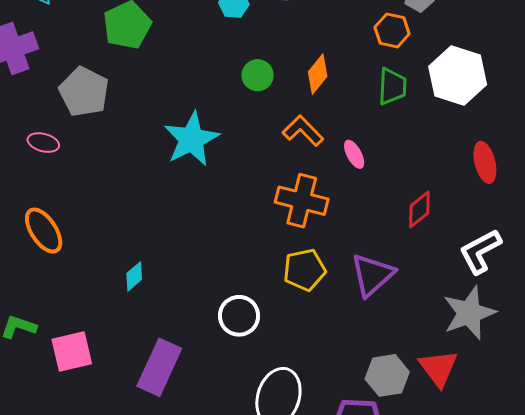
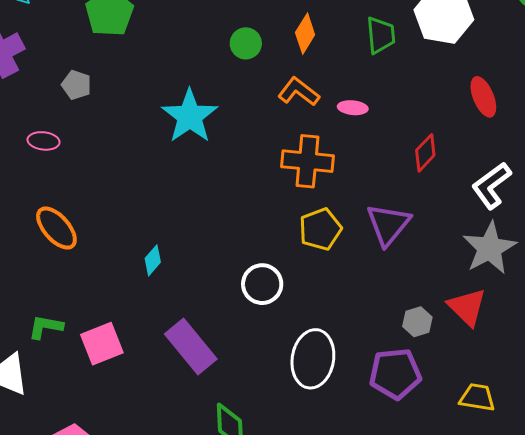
gray pentagon: (84, 92) -> (76, 85), size x0.6
pink ellipse: (354, 154) -> (353, 108), turned -48
purple rectangle: (159, 367) -> (191, 347), turned -56
gray hexagon: (387, 375) -> (417, 322), size x0.7

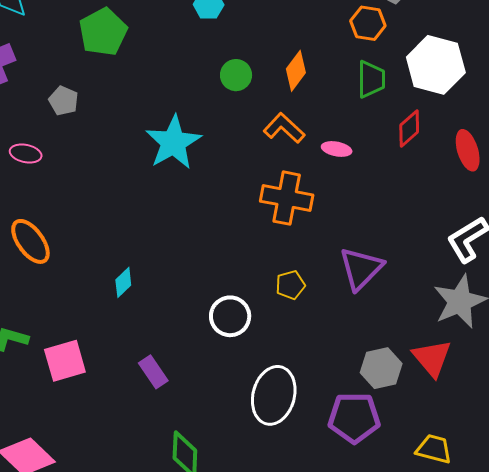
red diamond: (425, 153) -> (409, 128), moved
yellow pentagon: (320, 229) -> (290, 285), moved, size x0.7
gray hexagon: (417, 322) -> (381, 368), size x1.4
purple rectangle: (191, 347) -> (153, 372), size x0.6

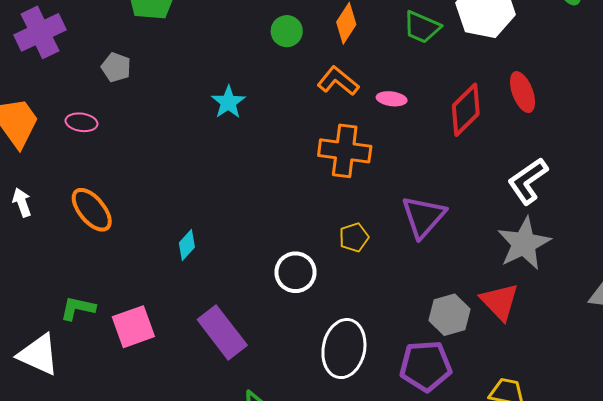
green trapezoid: (371, 79) -> (422, 27), turned 117
red diamond: (409, 128) -> (466, 110), moved, size x1.4
cyan star: (173, 142) -> (228, 102), size x0.6
purple rectangle: (153, 372) -> (222, 332), size x1.6

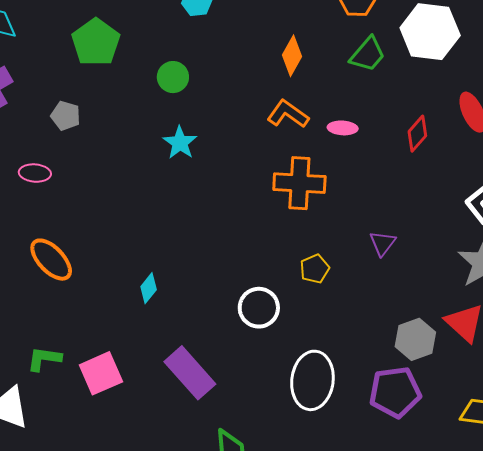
green trapezoid: (422, 27) -> (368, 54), turned -69
green circle: (287, 31) -> (173, 77), moved
red diamond: (466, 110) -> (417, 134), size x0.7
purple triangle: (423, 217) -> (382, 243), size x0.6

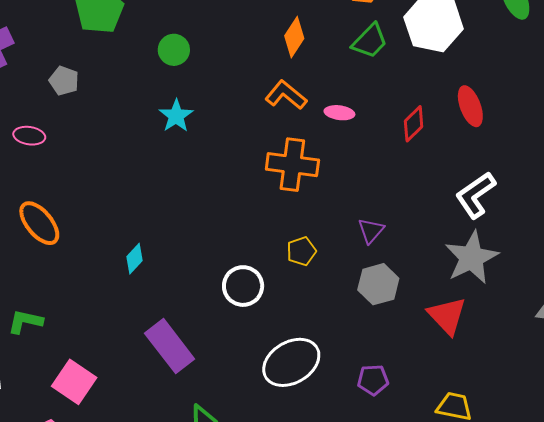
gray hexagon: (415, 339) -> (378, 284), moved
pink square: (101, 373) -> (74, 382), moved, turned -36
white ellipse: (312, 380) -> (291, 362), turned 48
purple pentagon: (395, 392) -> (373, 380), size x0.6

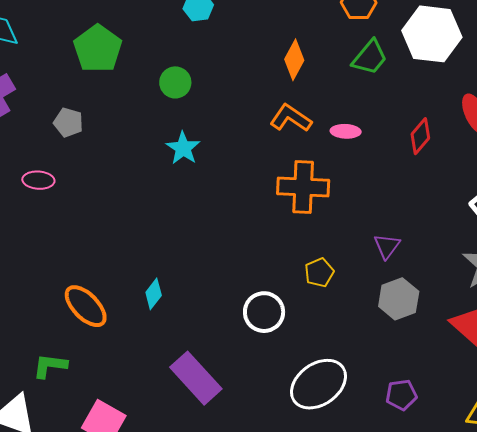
orange ellipse: (39, 223) -> (86, 306), moved

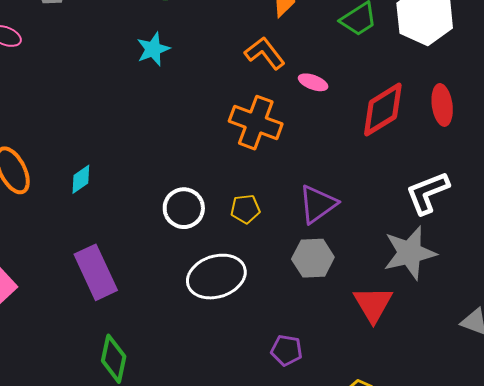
red diamond: (420, 136) -> (383, 110), size x1.6
purple triangle: (387, 246) -> (318, 204), size x1.5
white circle: (264, 312) -> (184, 208), moved
white ellipse: (319, 384) -> (216, 277), moved

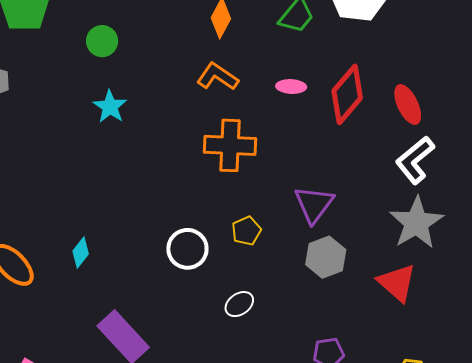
pink ellipse: (313, 82) -> (291, 87), moved
red ellipse: (442, 105) -> (408, 105), moved
white ellipse: (216, 277) -> (239, 304), size x0.5

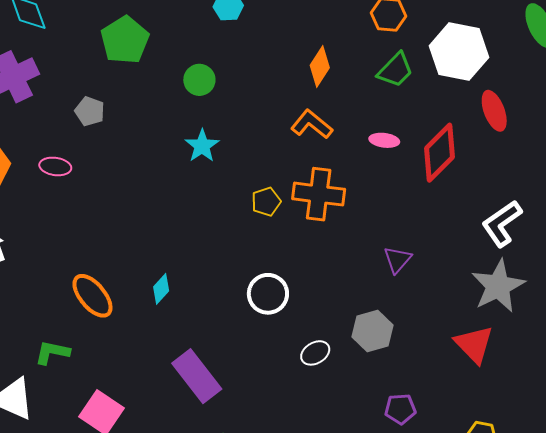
red ellipse: (408, 105) -> (494, 111), moved
purple triangle: (314, 204) -> (398, 260), size x0.7
yellow pentagon: (246, 231) -> (266, 202), moved
gray hexagon: (326, 257) -> (373, 331), moved

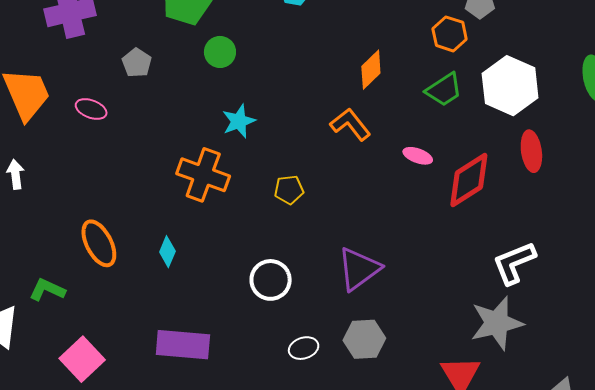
green circle: (199, 80) -> (220, 52), moved
orange cross: (319, 194) -> (203, 175), moved
purple triangle: (398, 260) -> (359, 269), moved, size x1.6
cyan diamond: (161, 289) -> (167, 252), turned -32
purple rectangle: (197, 376) -> (183, 345), turned -60

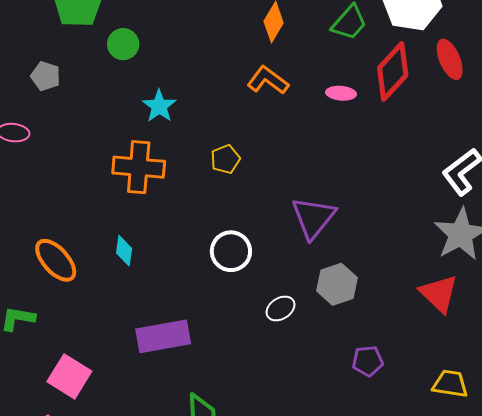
red diamond: (469, 180) -> (393, 72), moved

